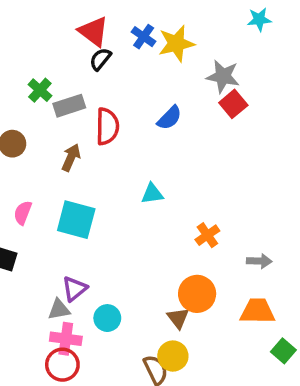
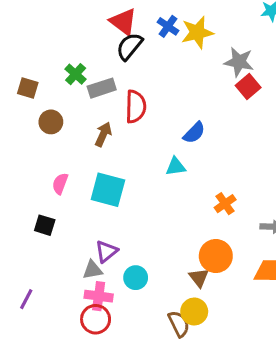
black semicircle: (100, 59) -> (129, 46), size x1.4
blue semicircle: (169, 118) -> (194, 133), moved

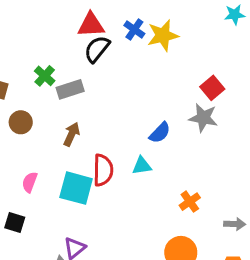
red triangle: (123, 22) -> (91, 25), turned -40
gray star: (239, 62) -> (203, 118), moved
red semicircle: (136, 107) -> (103, 170), moved

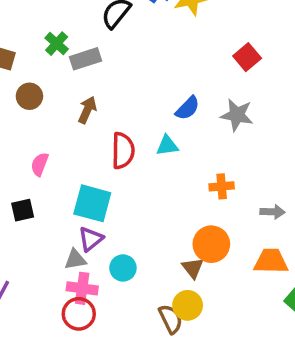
gray star: (203, 118) -> (237, 115), moved
cyan square: (76, 188) -> (92, 203), moved
orange cross: (190, 202) -> (222, 186), turned 30
black square: (15, 223) -> (23, 210), turned -30

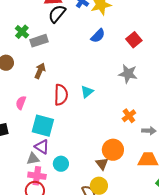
blue semicircle: (188, 108) -> (98, 36), moved
cyan triangle: (167, 146) -> (87, 92), turned -32
pink semicircle: (40, 164) -> (21, 103), moved
orange cross: (222, 186) -> (129, 116), moved, turned -32
purple triangle: (91, 239) -> (42, 147), turned -49

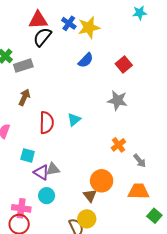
cyan square: (43, 126) -> (28, 155), size x0.6
gray arrow: (149, 131) -> (140, 161), turned 48
purple triangle: (42, 147) -> (41, 172), moved
gray triangle: (33, 159) -> (53, 169), moved

